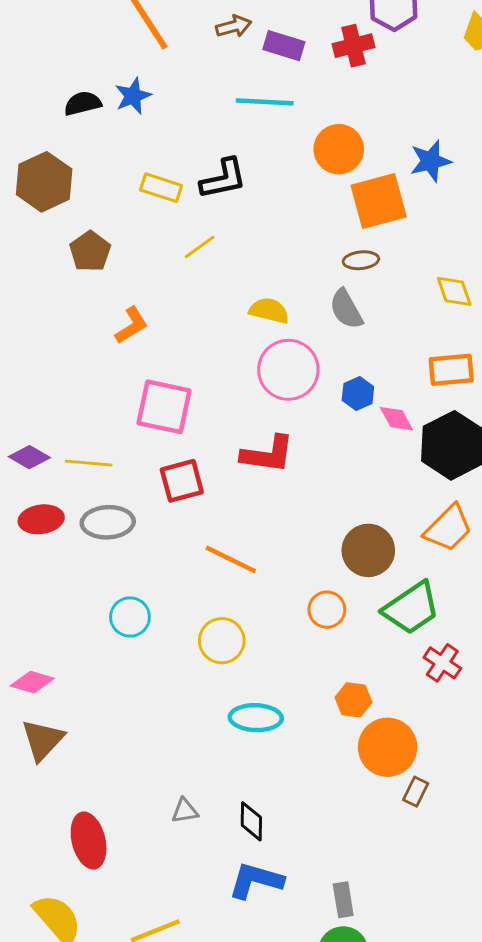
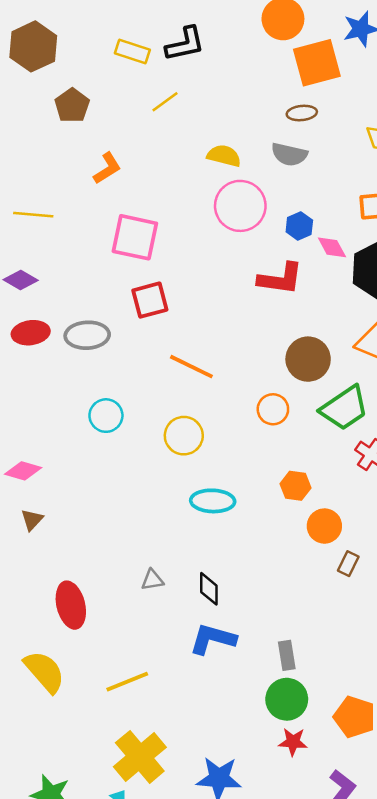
gray semicircle: (346, 309) -> (289, 154), turned -48
red L-shape: (268, 454) -> (280, 279), moved
yellow line: (89, 463) -> (33, 215), moved
brown triangle: (43, 740) -> (32, 520), size x0.6
orange circle: (388, 747) -> (324, 526), size x0.7

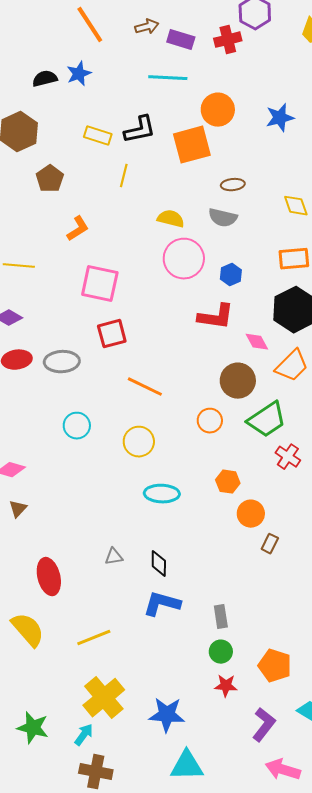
orange square: (317, 63) -> (192, 145), moved
yellow line: (165, 102) -> (124, 176), turned -40
pink diamond: (332, 247) -> (257, 342), moved
green circle: (287, 699) -> (221, 652), size x0.7

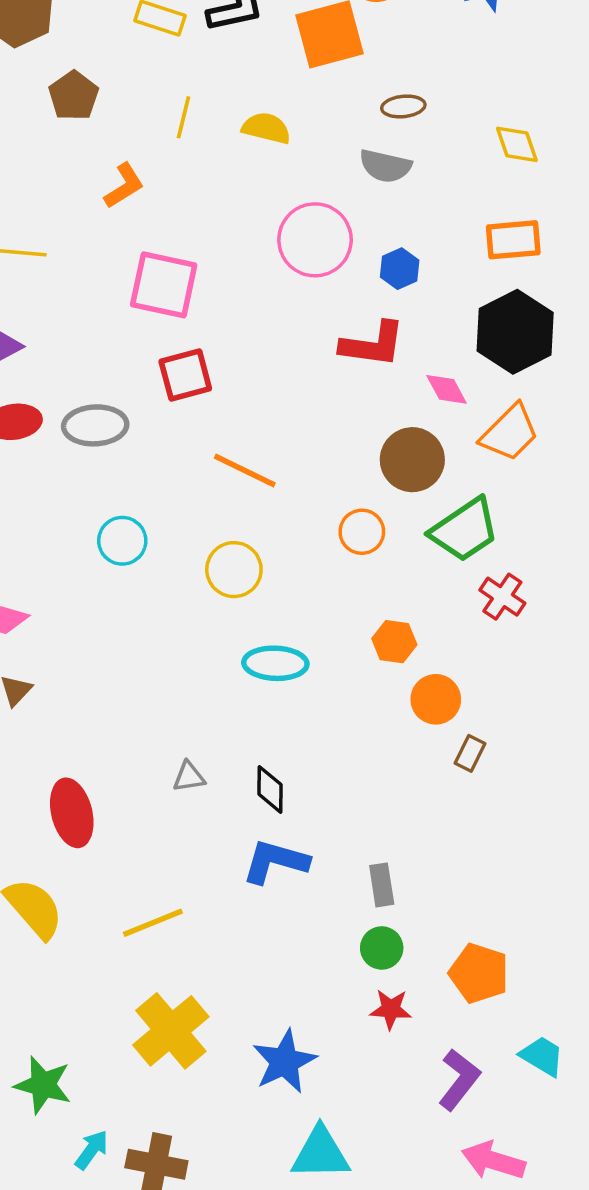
yellow line: (124, 176) -> (183, 117), moved
yellow semicircle: (171, 219) -> (266, 128), moved
blue star: (167, 715) -> (284, 1061), turned -30
cyan arrow: (84, 735) -> (92, 1150), moved

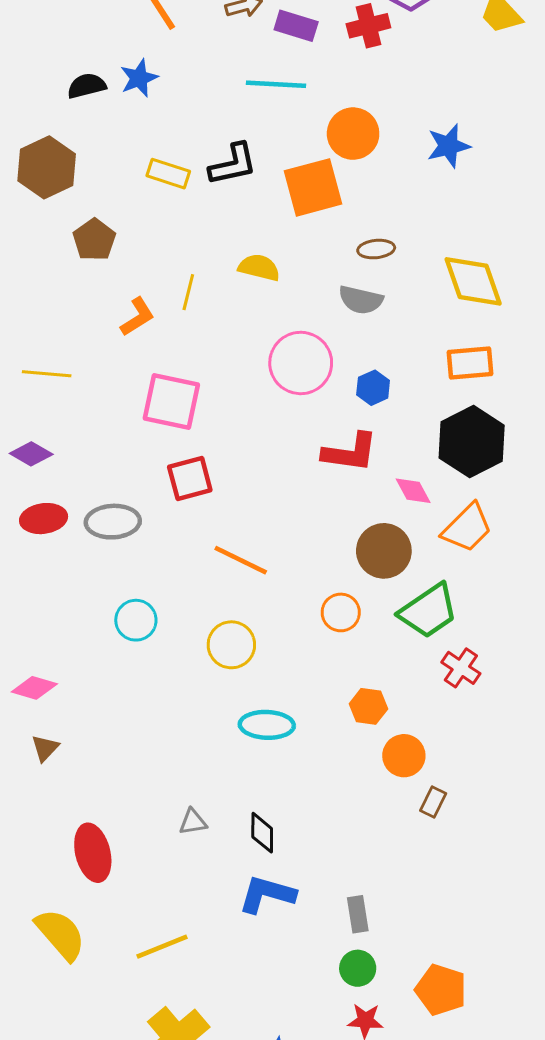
yellow line: (183, 117) -> (188, 292), moved
yellow diamond: (517, 144) -> (473, 281), size x1.6

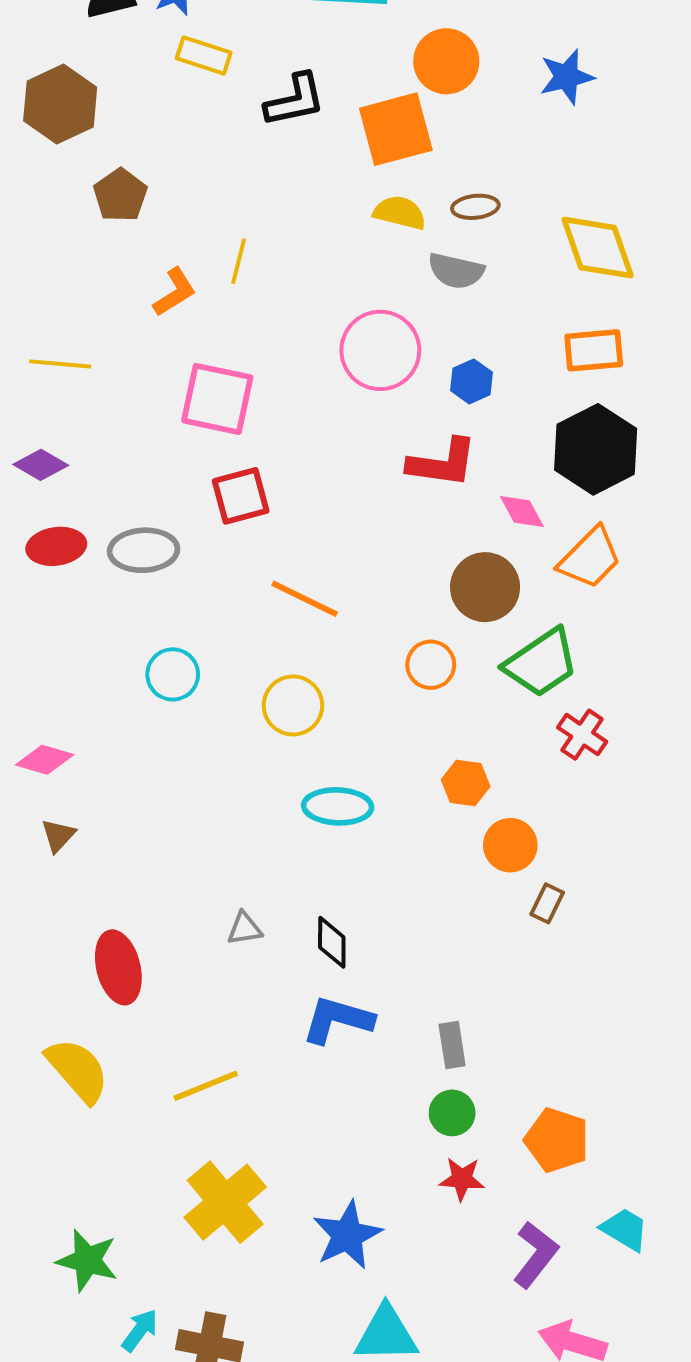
yellow rectangle: (168, 174) -> (204, 55), moved
yellow semicircle: (259, 268) -> (400, 213), moved

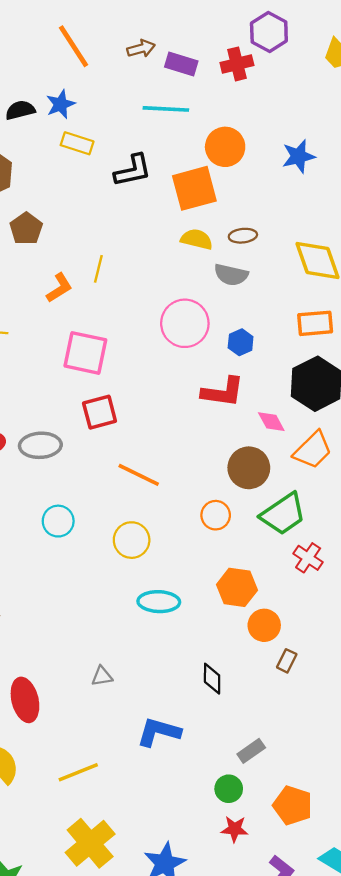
orange hexagon: (466, 783) -> (237, 587), size x1.4
black diamond: (332, 942) -> (212, 679), moved
gray rectangle: (452, 1045) -> (251, 751), moved, turned 64

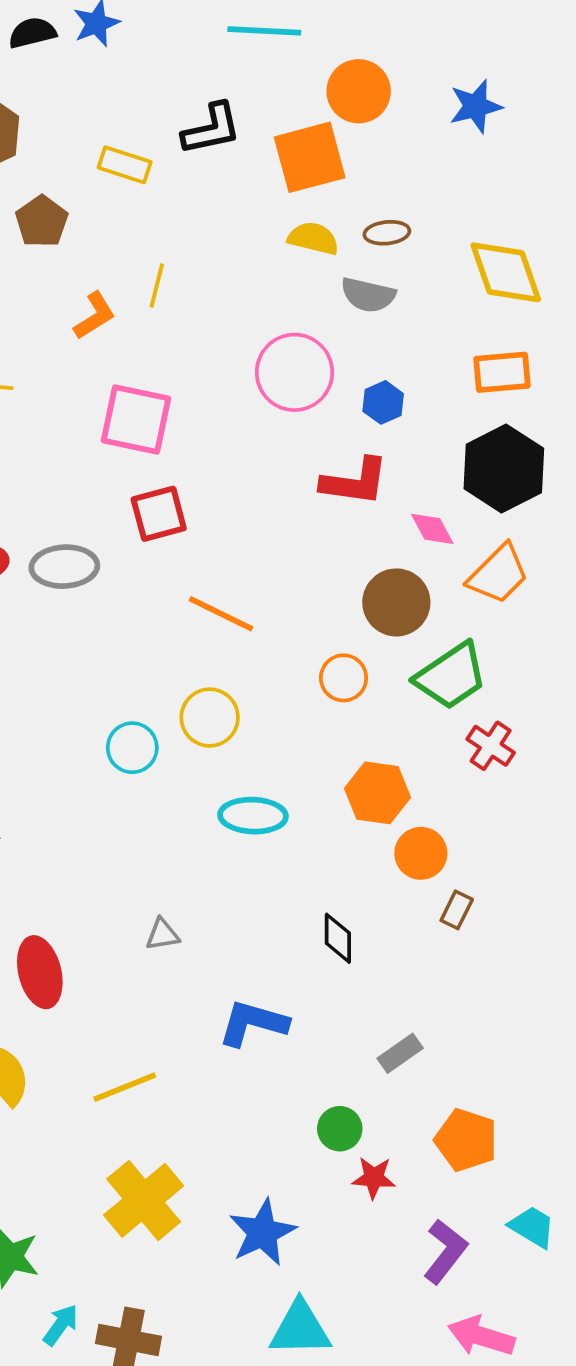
yellow rectangle: (77, 143) -> (125, 165), moved
cyan circle: (58, 521) -> (132, 748), moved
green circle: (229, 789) -> (340, 1129), moved

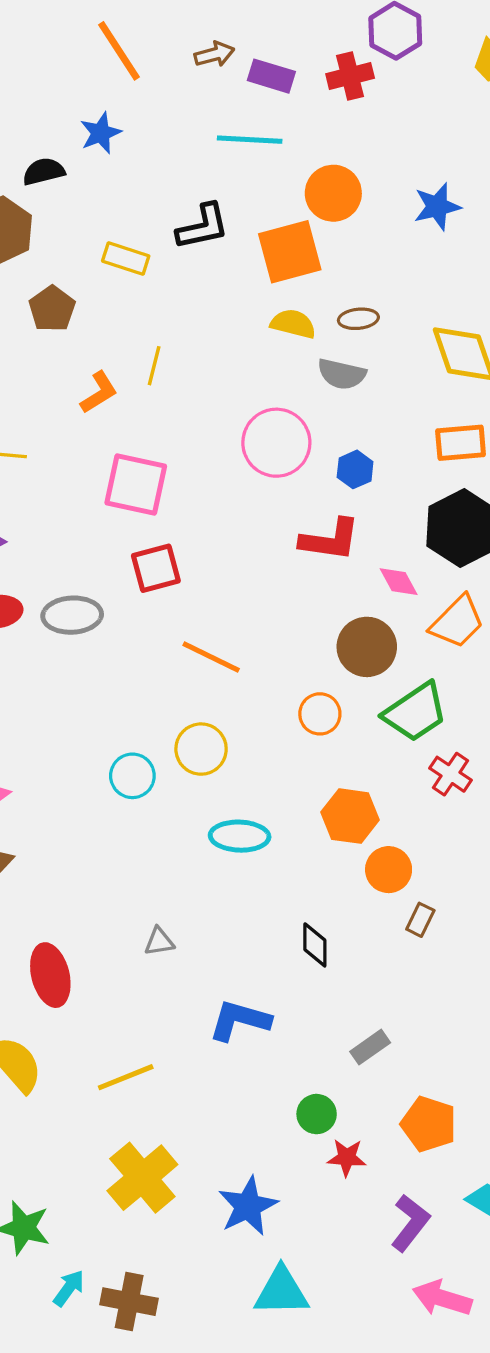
black semicircle: (32, 33) -> (44, 171), moved

